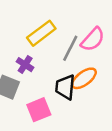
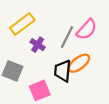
yellow rectangle: (41, 33) -> (22, 24), moved
purple cross: (25, 65) -> (38, 45), moved

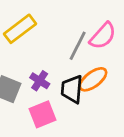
purple cross: (38, 45) -> (40, 81), moved

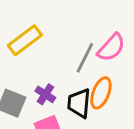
orange ellipse: (93, 79) -> (101, 93), turned -32

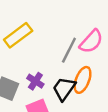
black trapezoid: (79, 103) -> (64, 89), turned 30

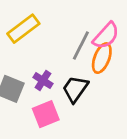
orange ellipse: (83, 80) -> (102, 58), moved

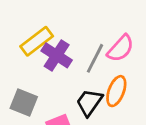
orange ellipse: (102, 58) -> (116, 91), moved
purple cross: (43, 81) -> (57, 55), moved, size x1.5

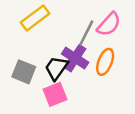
purple cross: (57, 55) -> (75, 58), moved
black trapezoid: (89, 102) -> (56, 68), moved

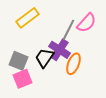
orange ellipse: (105, 62) -> (73, 64), moved
pink square: (55, 94) -> (22, 79), moved

